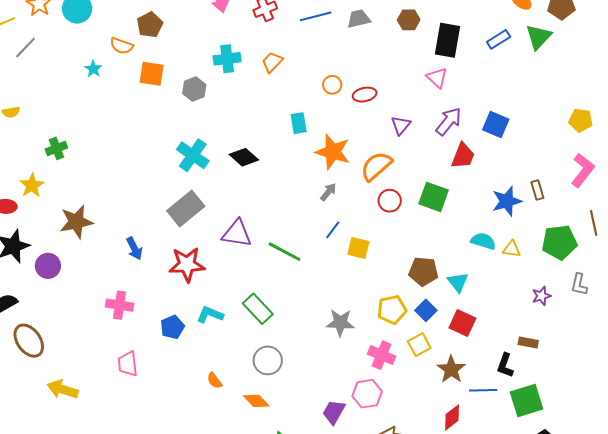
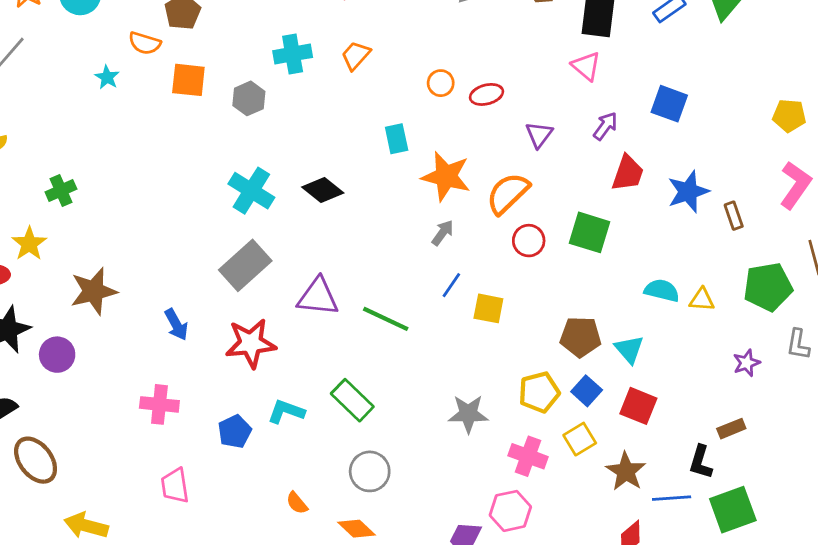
purple arrow: (449, 121) -> (605, 126), size x0.7
blue square: (496, 125) -> (669, 104), moved
blue star: (507, 201) -> (688, 192), moved
brown rectangle: (528, 342) -> (731, 429), turned -30

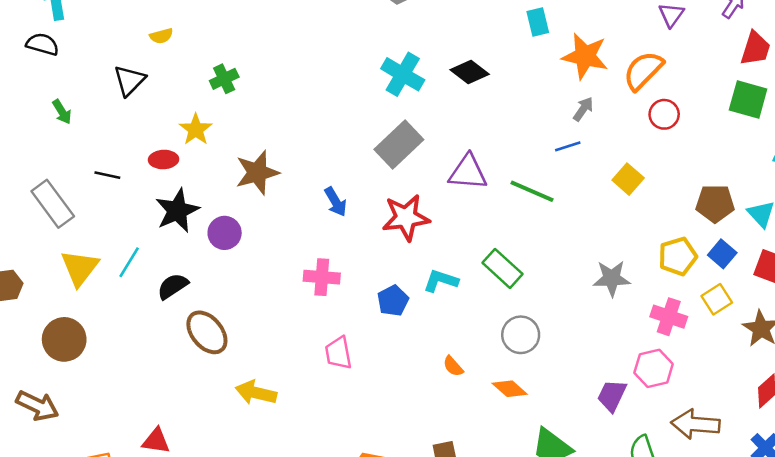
green square: (590, 232) -> (748, 99), moved
blue line: (451, 285) -> (568, 146), moved, turned 40
yellow square: (488, 308) -> (628, 179), turned 32

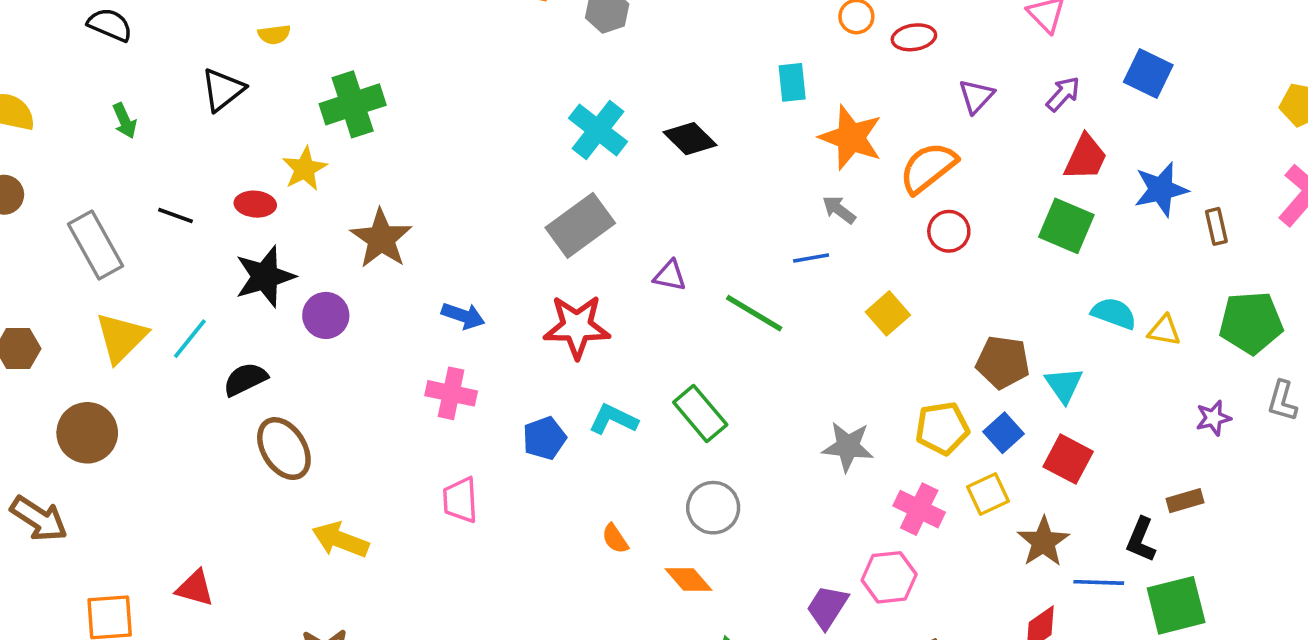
green cross: (224, 79) -> (353, 104), size x1.6
gray arrow: (583, 109) -> (839, 210), turned -95
purple triangle: (468, 172) -> (670, 276), size x0.6
brown star: (257, 173) -> (381, 239), turned -30
blue arrow: (336, 202) -> (463, 316), moved, turned -48

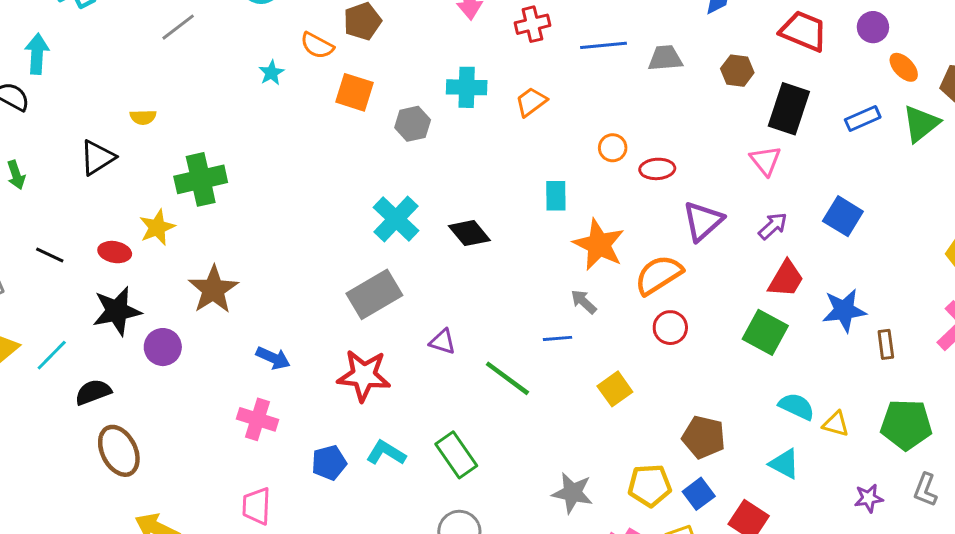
purple triangle: (976, 96) -> (703, 221), size x1.4
cyan triangle: (1064, 385) -> (784, 464), moved, turned -32

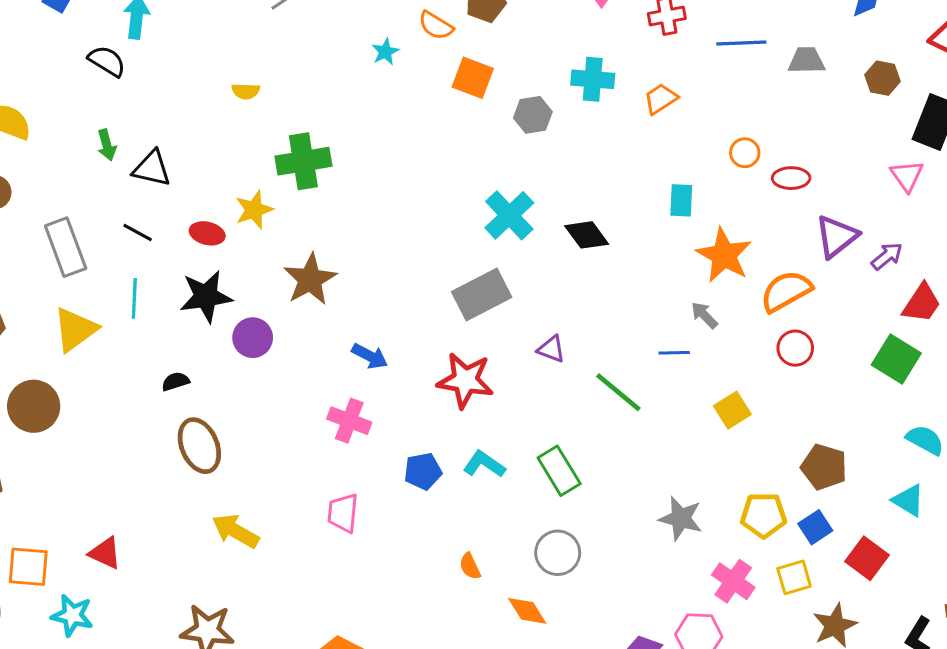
black triangle: (97, 158) -> (152, 168), moved, turned 42
purple arrow: (773, 226) -> (887, 256), moved
cyan line: (52, 355) -> (134, 298), moved, turned -45
black semicircle: (93, 392) -> (176, 381), size x0.7

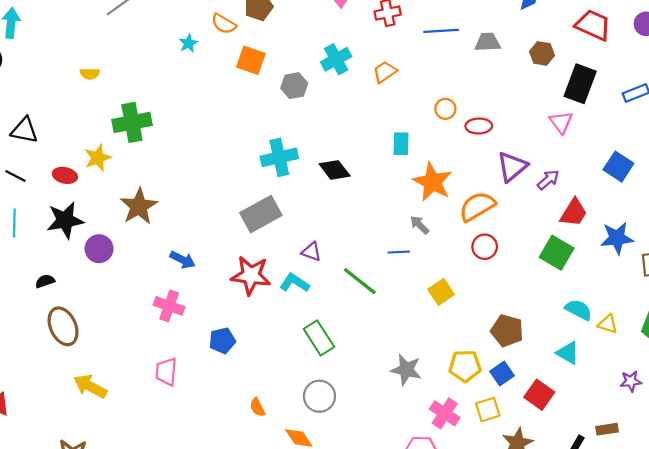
cyan cross: (593, 79) -> (336, 59), turned -32
cyan cross: (509, 215) -> (279, 157), turned 32
cyan L-shape: (484, 464) -> (295, 283), moved

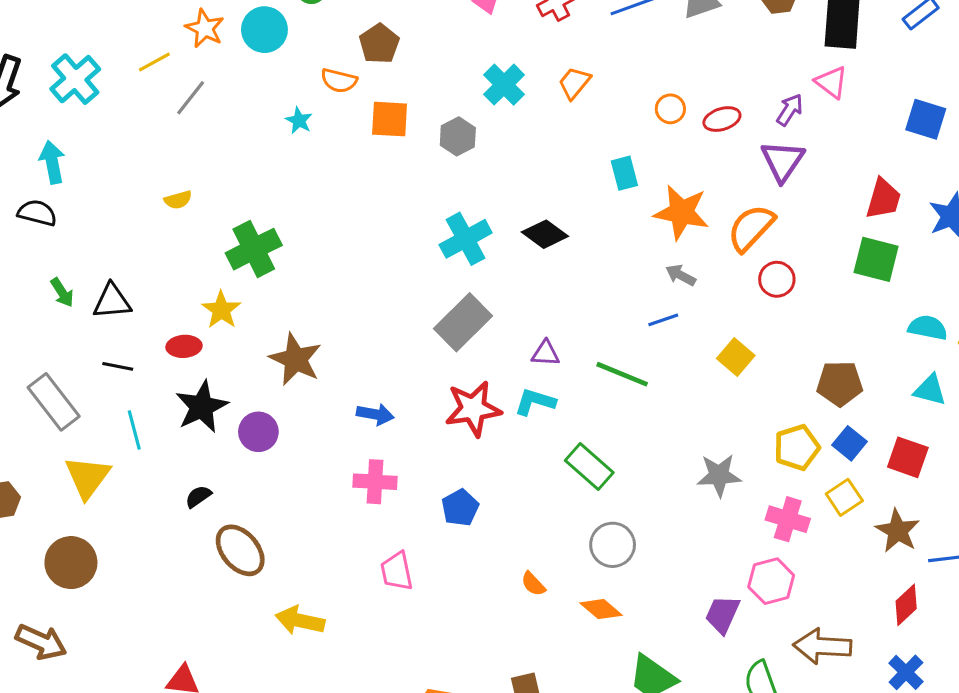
purple arrow: (548, 180) -> (790, 110), moved

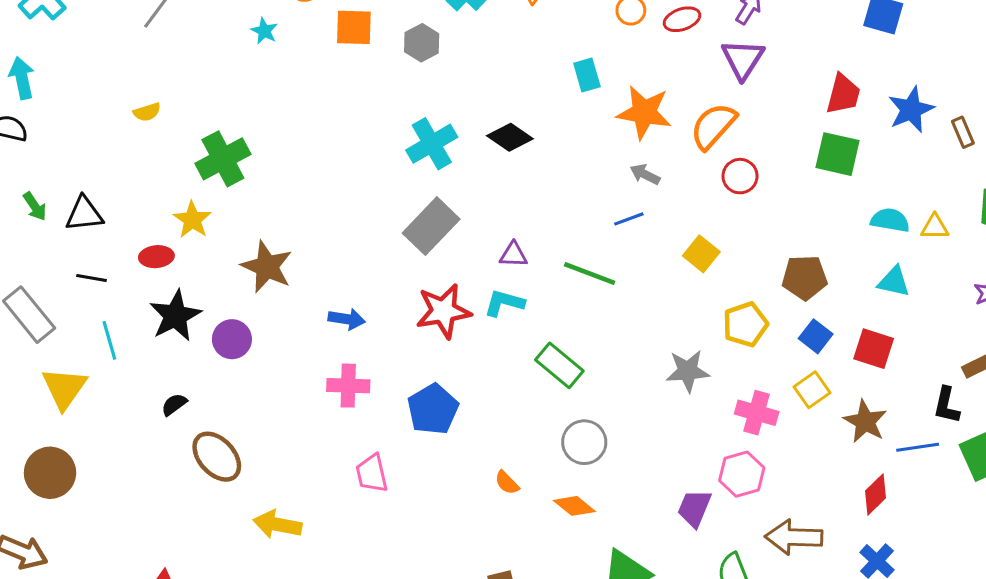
yellow pentagon: (797, 447) -> (745, 324), moved
blue pentagon: (460, 508) -> (433, 409), size x1.4

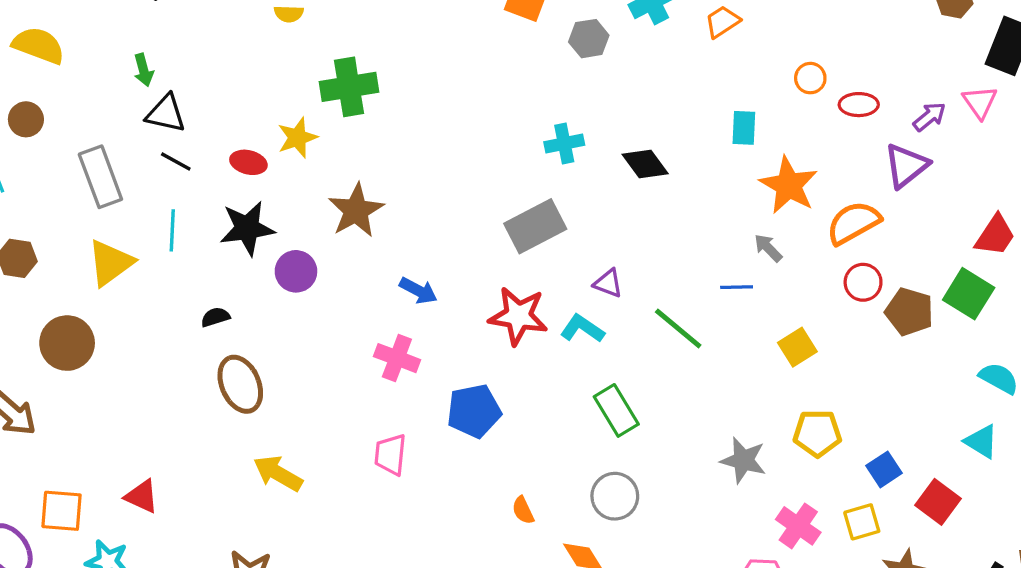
cyan cross: (432, 144) -> (564, 144), size x0.7
black triangle: (84, 214) -> (166, 113), moved
brown pentagon: (805, 278) -> (909, 312), moved

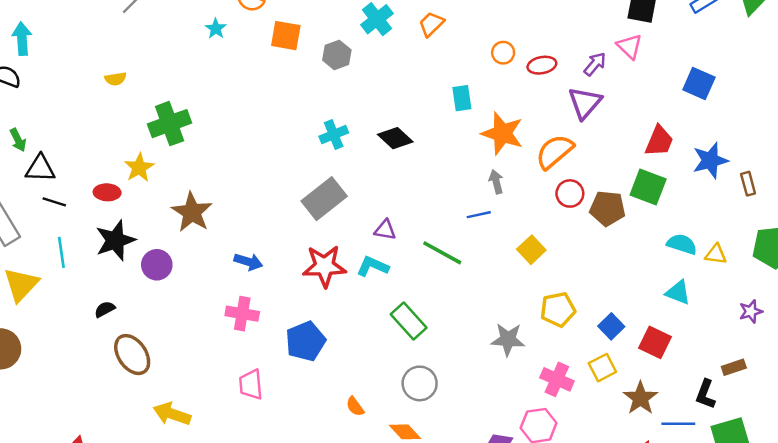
gray arrow: (768, 248) -> (496, 182), turned 40

